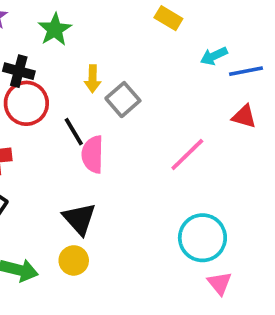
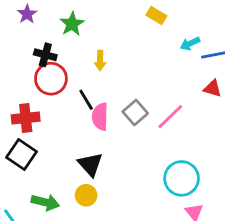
gray square: (123, 100) -> (135, 112), moved

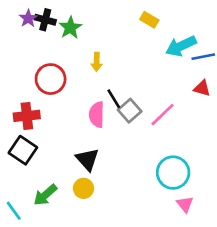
cyan arrow: (190, 44) -> (181, 46), size x1.6
black cross: (45, 55) -> (45, 20), moved
black line: (86, 100) -> (114, 99), moved
green arrow: (45, 202) -> (45, 195), turned 125

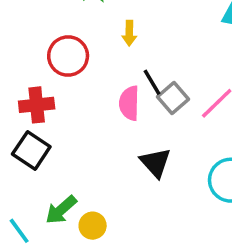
black triangle: (87, 159) -> (155, 163), moved
yellow circle: (83, 188) -> (93, 226), moved

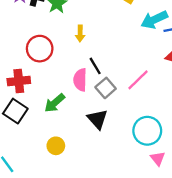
gray square: (173, 98) -> (106, 88), moved
green arrow: (61, 210) -> (55, 103), moved
yellow circle: (93, 226) -> (56, 146), moved

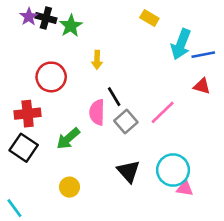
cyan arrow: (154, 20) -> (181, 44), turned -44
black triangle: (98, 119) -> (128, 171), moved
pink triangle: (158, 159) -> (185, 188), moved, turned -42

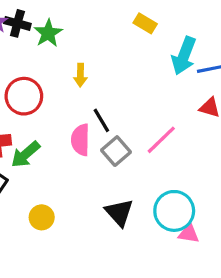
green arrow: (68, 139) -> (25, 154), moved
yellow circle: (69, 187) -> (42, 217), moved

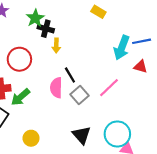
black cross: (17, 23) -> (46, 29), moved
cyan arrow: (184, 56) -> (122, 48), moved

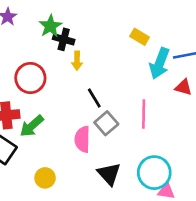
yellow rectangle: (98, 12) -> (140, 37), moved
pink semicircle: (56, 88) -> (82, 139), moved
pink line: (109, 88) -> (144, 114), turned -45

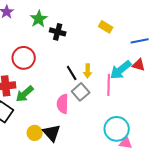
black cross: (64, 39) -> (58, 32), moved
yellow arrow: (77, 61) -> (88, 71), moved
cyan arrow: (160, 63) -> (121, 70), moved, turned 30
black triangle: (109, 174) -> (52, 133), moved

